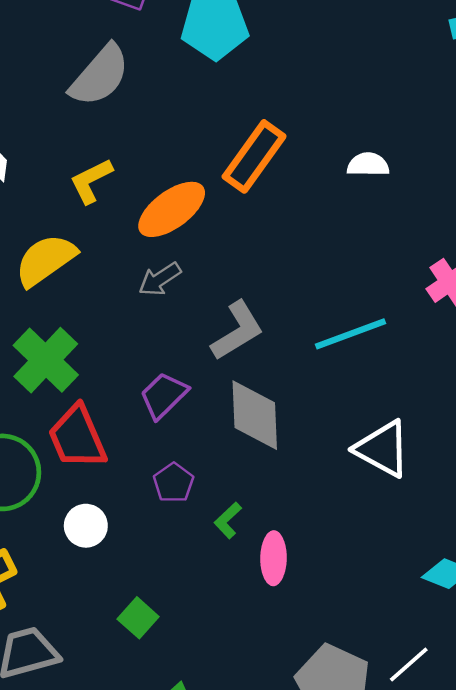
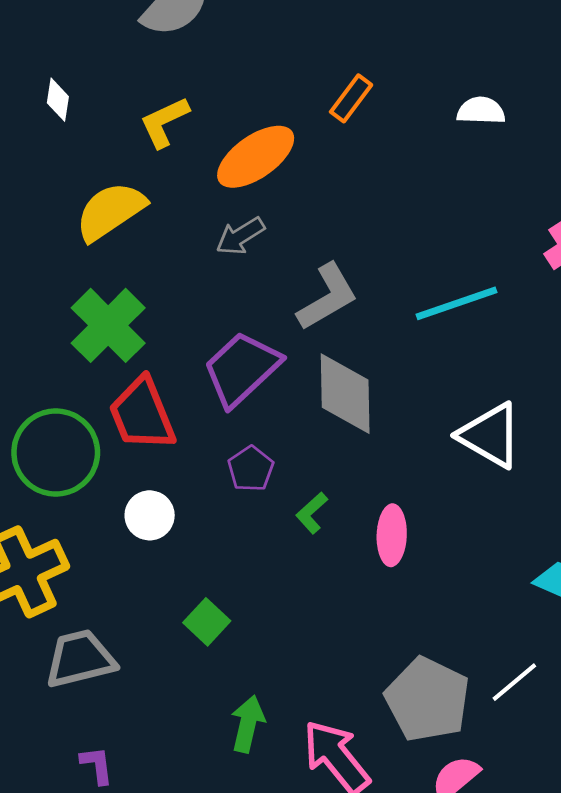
orange rectangle: (254, 156) -> (351, 98), size x0.6
purple trapezoid: (164, 395) -> (242, 369), size x1.4
pink ellipse: (274, 558) -> (392, 535), moved

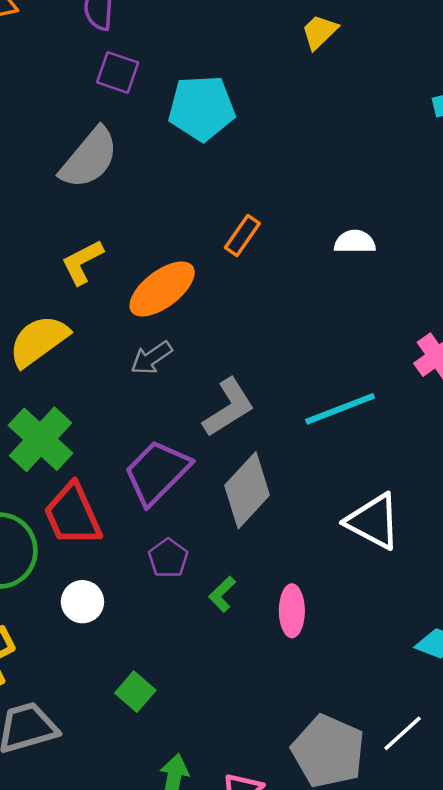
gray diamond: (345, 394) -> (247, 490), turned 46

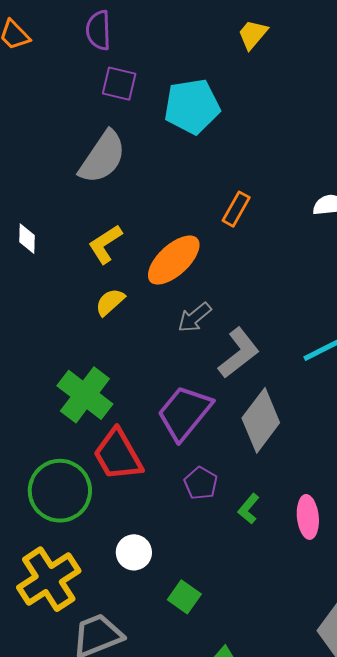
yellow trapezoid: (320, 32) -> (253, 34), moved
yellow semicircle: (39, 341) -> (110, 302), moved, size x0.6
gray arrow: (151, 358) -> (195, 317), moved
white circle: (82, 602) -> (134, 552), moved

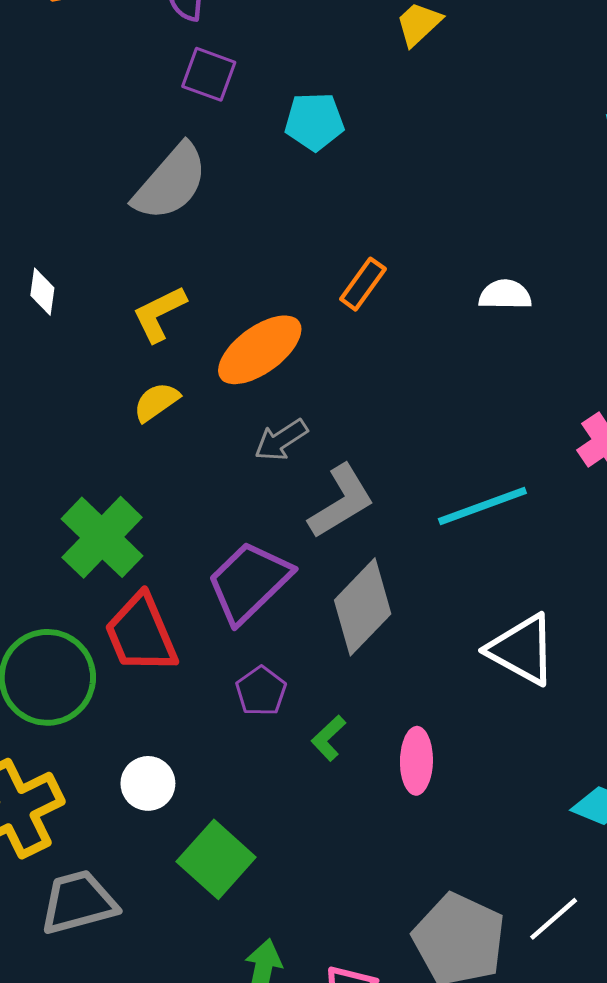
cyan pentagon: (192, 106) -> (314, 121), size x0.7
green square: (184, 597) -> (216, 859), size x1.5

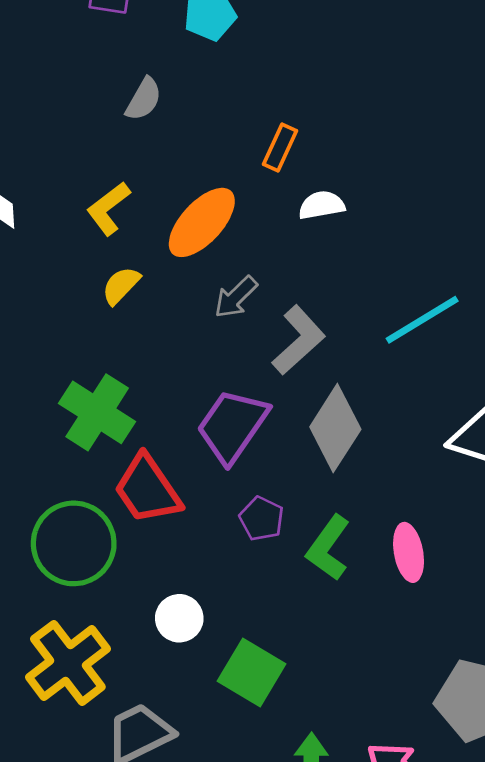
gray semicircle: (171, 182) -> (144, 99), moved, size x0.6
white semicircle: (505, 295) -> (322, 205), moved
green L-shape: (329, 738) -> (328, 548), size x1.6

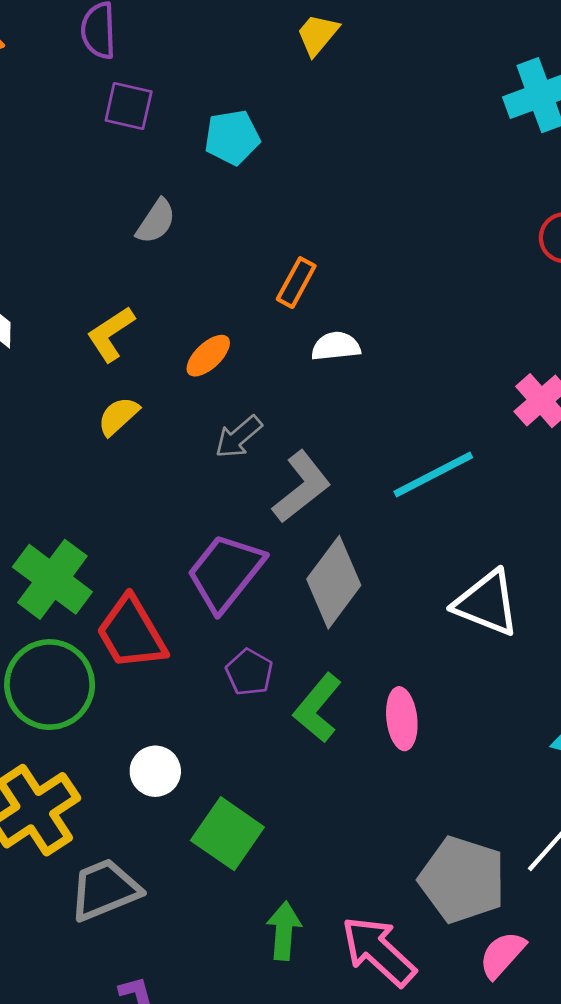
orange ellipse: (202, 222) -> (208, 356), size x0.6
green cross: (97, 412) -> (52, 579), moved

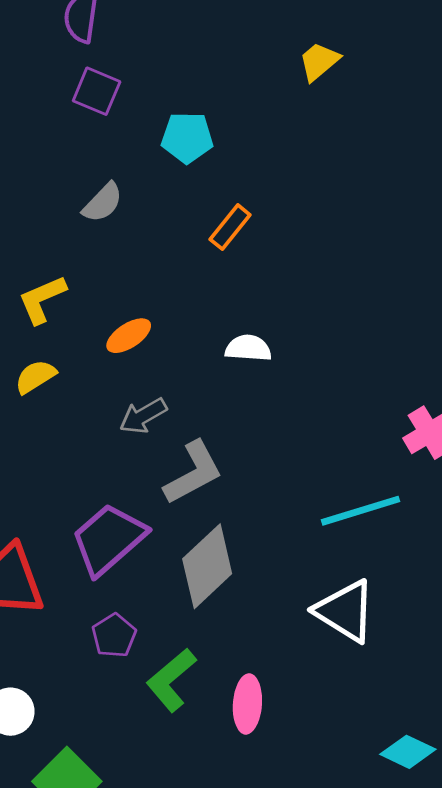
yellow trapezoid: (317, 34) -> (319, 61), moved
orange rectangle: (296, 283) -> (230, 227), moved
cyan line: (433, 475) -> (361, 511), moved

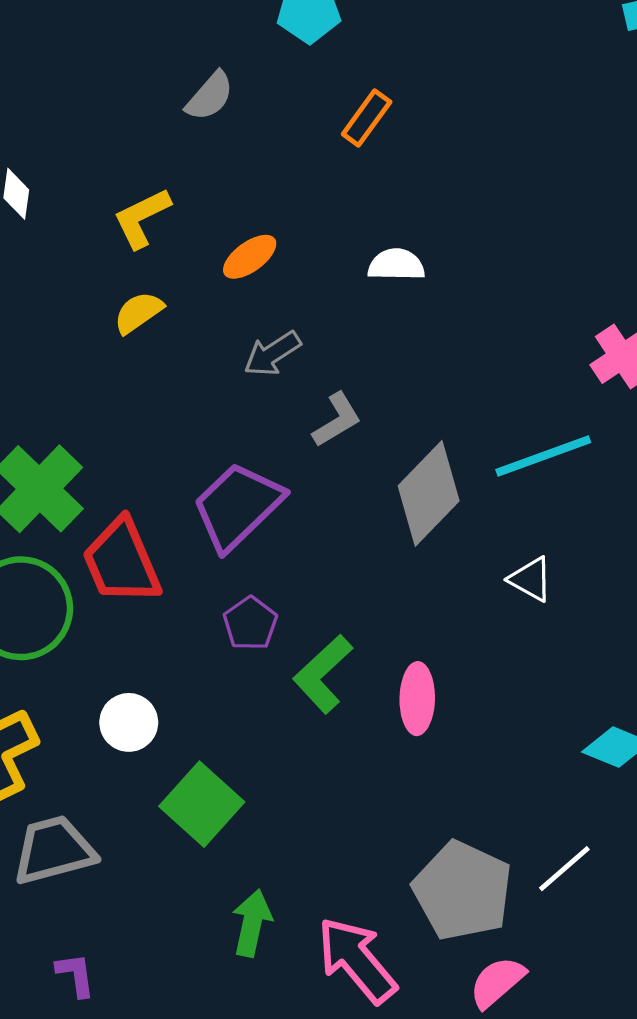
gray L-shape: (193, 473) -> (337, 420), size x0.7
gray diamond: (207, 566) -> (429, 493), moved
white triangle: (345, 611) -> (531, 579), size x0.6

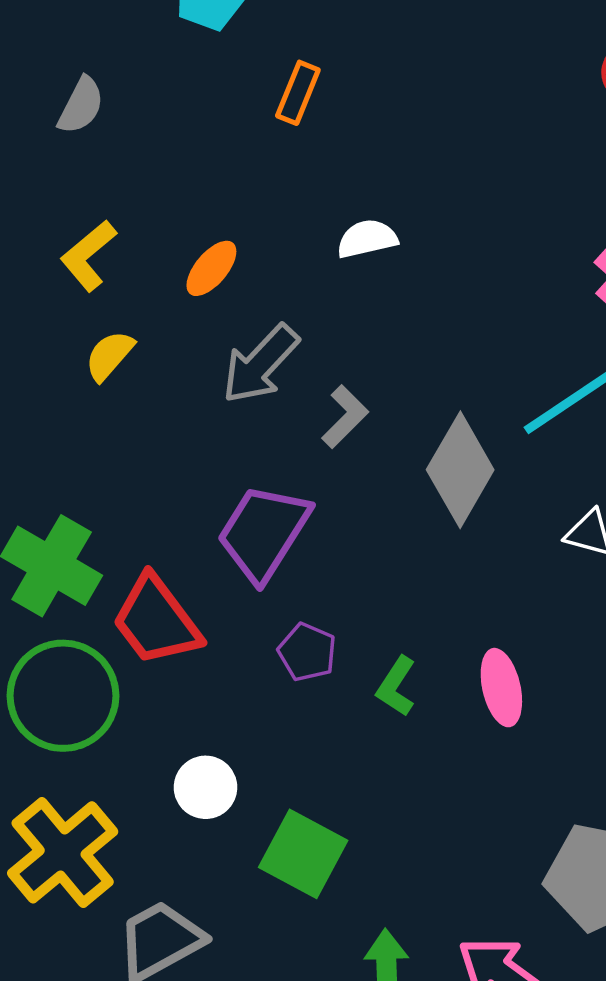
gray semicircle: (210, 96) -> (81, 105), moved
gray arrow: (272, 354) -> (260, 364), size x1.4
green L-shape: (323, 674) -> (396, 686), size x0.7

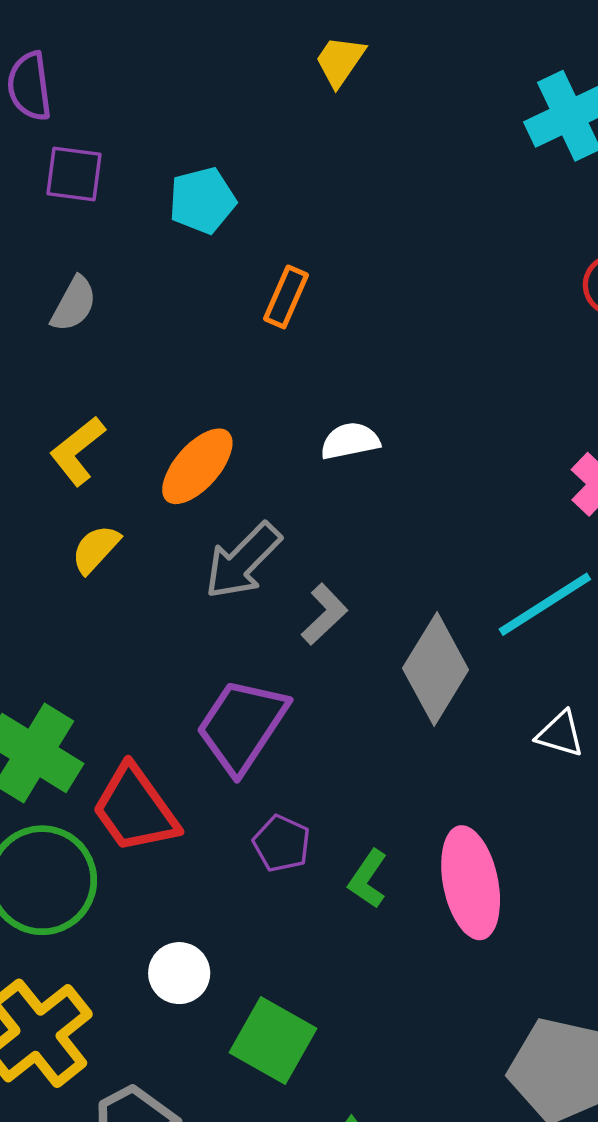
orange ellipse: (211, 268) -> (197, 466), size x1.4
pink ellipse: (501, 688) -> (471, 883), size x1.5

